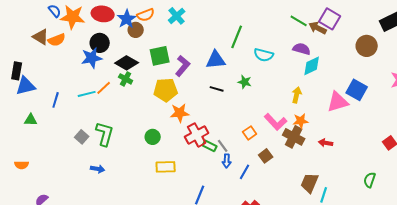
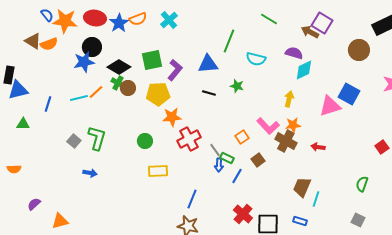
green line: (299, 21) -> (269, 19), moved
brown circle: (136, 30) -> (128, 88), moved
green rectangle: (210, 146) -> (227, 158), moved

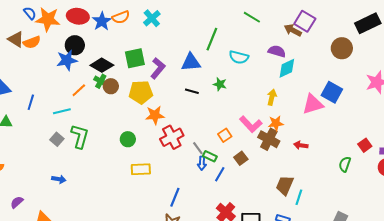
cyan line: (79, 98) -> (62, 111), moved
blue arrow: (90, 173) -> (59, 179), moved
green semicircle: (362, 184) -> (345, 164), moved

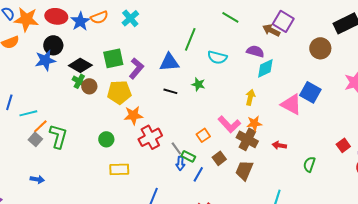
orange line: (79, 90) -> (40, 126), moved
pink triangle: (313, 104) -> (291, 104), turned 45
cyan line: (62, 111) -> (28, 113), moved
green semicircle: (345, 164) -> (309, 164), moved
brown trapezoid: (285, 185) -> (244, 170), moved

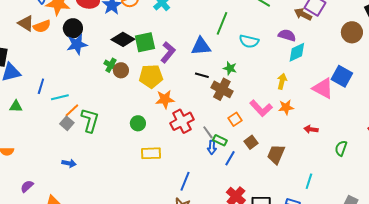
black circle: (53, 45) -> (73, 28), moved
black diamond: (80, 65) -> (123, 39), moved
brown cross: (247, 139) -> (222, 89), moved

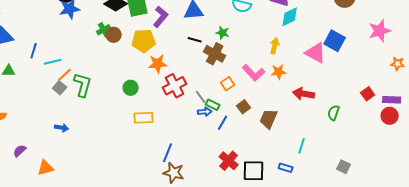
green cross: (111, 65) -> (104, 30), turned 32
red arrow: (311, 129) -> (304, 94), size x1.5
blue arrow: (212, 147) -> (205, 112), turned -96
blue line: (185, 181) -> (168, 153), moved

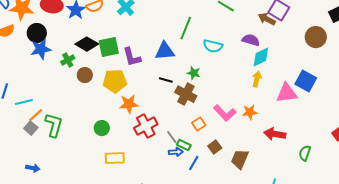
purple L-shape: (161, 17) -> (132, 57), turned 125
green cross: (104, 30) -> (68, 60), moved
yellow arrow: (275, 46) -> (257, 79), moved
pink triangle: (316, 53) -> (287, 93), turned -35

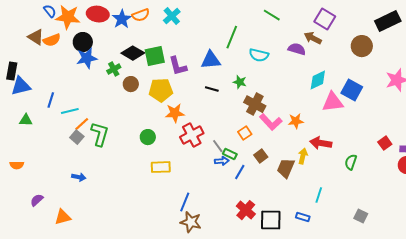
brown arrow: (267, 19) -> (313, 38), moved
cyan diamond: (261, 57) -> (318, 80), moved
yellow arrow: (257, 79) -> (303, 156), moved
brown cross: (186, 94) -> (255, 104), moved

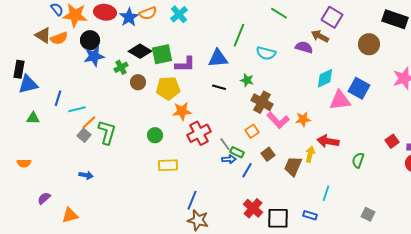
black rectangle: (388, 21) -> (395, 19), turned 45
purple L-shape: (178, 66) -> (185, 64), turned -75

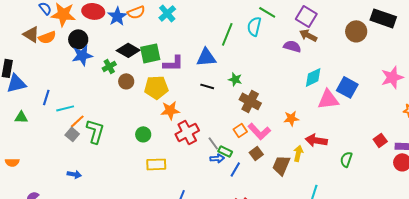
purple square: (332, 17) -> (306, 16), moved
brown circle: (369, 44) -> (356, 31), moved
cyan semicircle: (266, 53) -> (254, 26), moved, turned 90
pink L-shape: (278, 120) -> (259, 131), moved

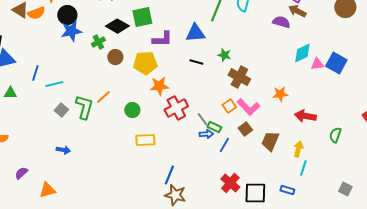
green square: (150, 53) -> (142, 17), moved
pink triangle: (328, 99) -> (317, 64), moved, size x0.6
orange line: (77, 121) -> (103, 97), moved
yellow arrow: (298, 153) -> (298, 149), moved

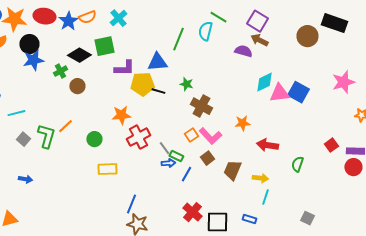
yellow pentagon: (145, 63) -> (142, 84), moved
pink triangle: (317, 64) -> (279, 93), size x1.5
yellow arrow: (298, 149) -> (260, 178), turned 84

